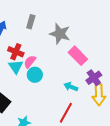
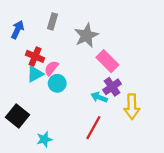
gray star: (60, 34) -> (86, 35), turned 30
cyan triangle: (16, 67) -> (35, 74), turned 35
purple cross: (94, 78) -> (112, 87), moved

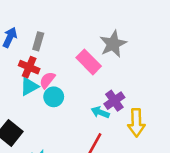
gray rectangle: (53, 21) -> (38, 41), moved
gray star: (86, 35) -> (113, 44), moved
pink rectangle: (107, 61) -> (89, 62), moved

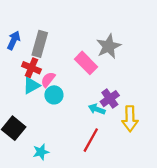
gray rectangle: (38, 41) -> (40, 44), size x1.5

